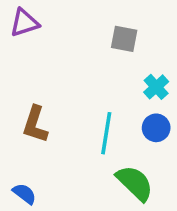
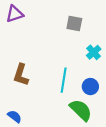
blue circle: (156, 128) -> (90, 87), moved

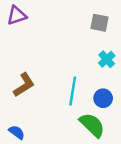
gray square: (74, 23) -> (99, 23), moved
brown L-shape: (21, 75) -> (24, 85), turned -140

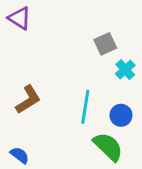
purple triangle: (17, 15) -> (20, 18), turned 50
gray square: (99, 23) -> (105, 44), moved, turned -36

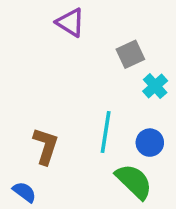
purple triangle: (20, 18) -> (70, 22), moved
brown L-shape: (28, 100) -> (46, 146), moved, turned -40

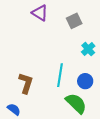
gray square: (130, 54) -> (74, 21), moved

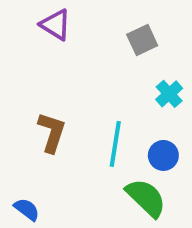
purple triangle: (40, 13) -> (56, 25), moved
brown L-shape: (26, 83) -> (52, 132), moved

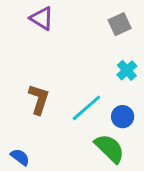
gray square: (142, 40) -> (120, 24), moved
cyan line: (115, 144) -> (86, 108), turned 40

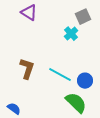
cyan cross: (127, 70) -> (71, 34), moved
cyan line: (86, 108) -> (60, 75), turned 70

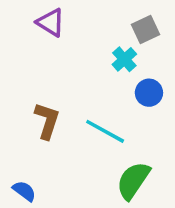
blue circle: (85, 81) -> (149, 93), moved
green semicircle: (76, 103) -> (133, 180), turned -100

